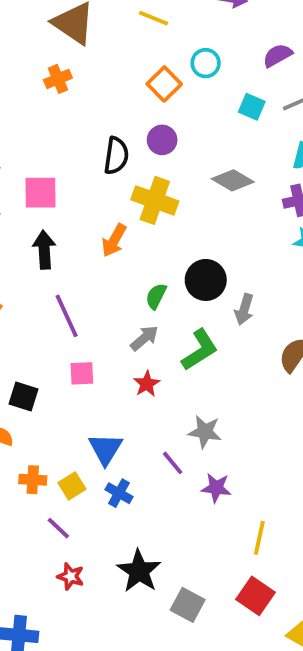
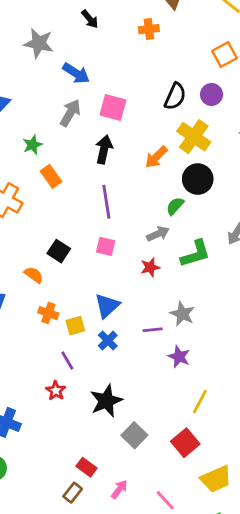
black circle: (206, 280) -> (198, 179), moved
purple line: (173, 463) -> (153, 330), turned -72
purple line: (58, 528) -> (67, 361), moved

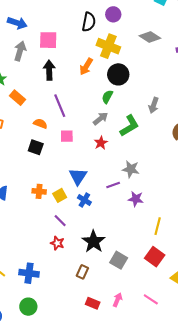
orange semicircle: (34, 275) -> (40, 124), moved
red rectangle: (86, 467) -> (93, 303), moved
brown rectangle: (73, 493) -> (82, 272), moved

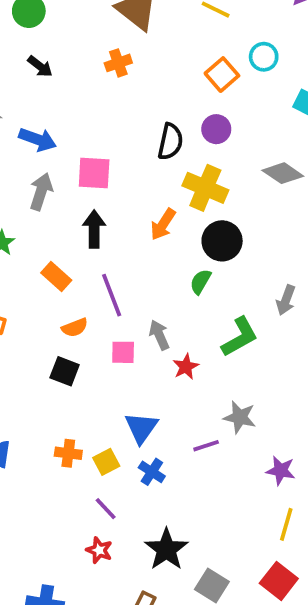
orange rectangle: (18, 98) -> (56, 276), moved
gray arrow: (100, 119) -> (159, 335), moved, turned -77
orange semicircle: (40, 124) -> (75, 328), turned 136
purple star: (136, 199) -> (281, 471), moved

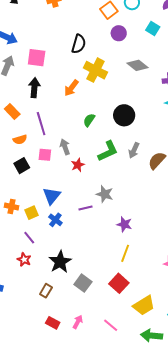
purple circle: (216, 129) -> (119, 33), moved
black circle: (222, 241) -> (124, 115), moved
gray arrow: (286, 300) -> (134, 150), moved
black square: (65, 371) -> (22, 166), moved, turned 35

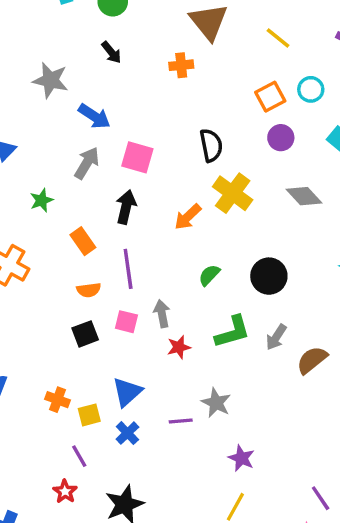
black semicircle: (79, 44) -> (211, 145), turned -36

